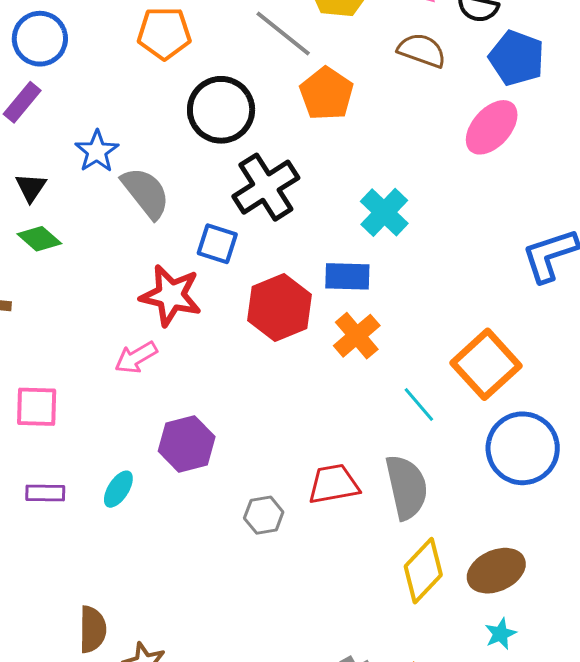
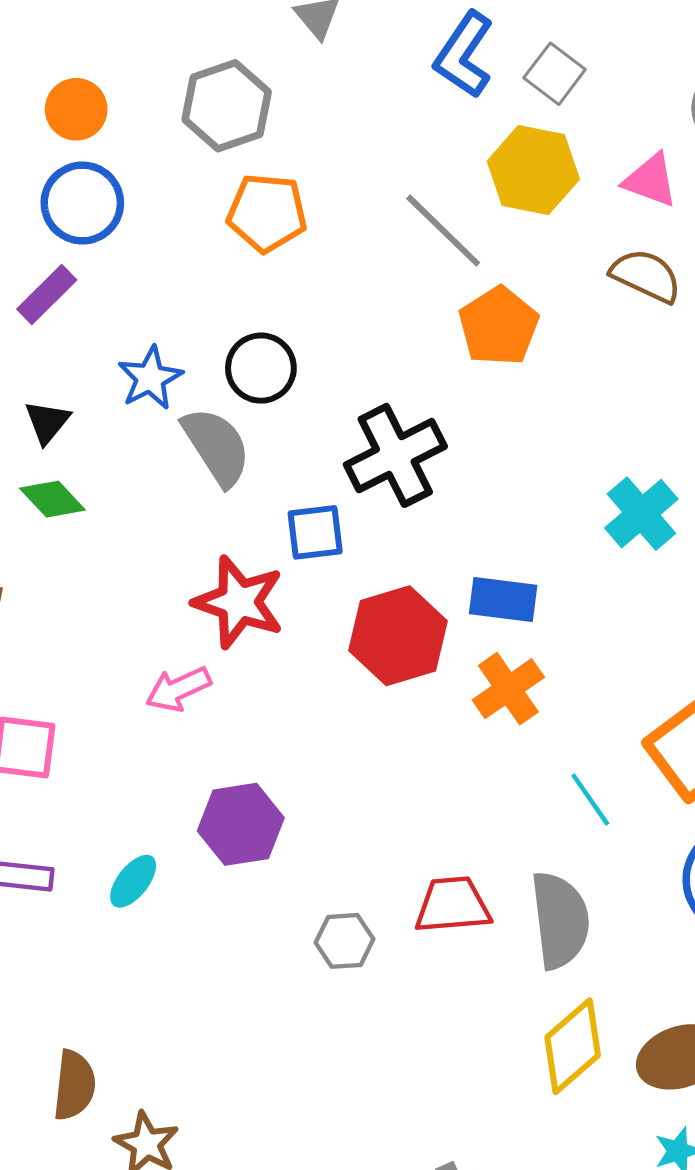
black circle: (221, 110) -> (261, 368), moved, size x0.7
cyan cross: (384, 212) -> (641, 514), moved
blue square: (217, 244) -> (315, 532), turned -30

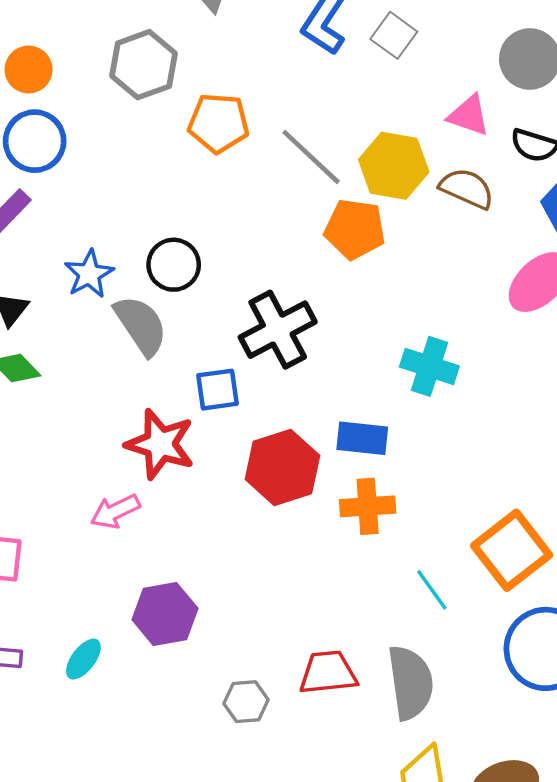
yellow hexagon: (533, 170) -> (394, 166), moved
orange pentagon: (267, 213) -> (219, 123), moved
orange pentagon: (499, 326) -> (355, 229), turned -30
cyan cross: (641, 514) -> (429, 366), moved, turned -30
orange cross: (508, 689) -> (368, 506), turned 32

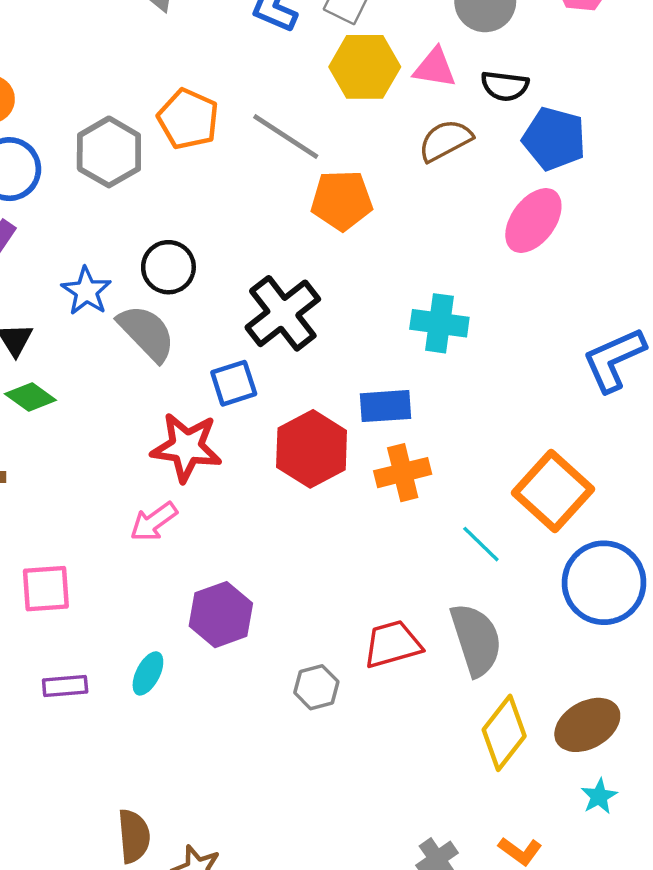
gray hexagon: (144, 65) -> (109, 152), moved
orange pentagon: (219, 123) -> (188, 119), turned 30
yellow hexagon: (394, 166) -> (365, 67), moved
brown semicircle: (467, 188) -> (445, 140), turned -42

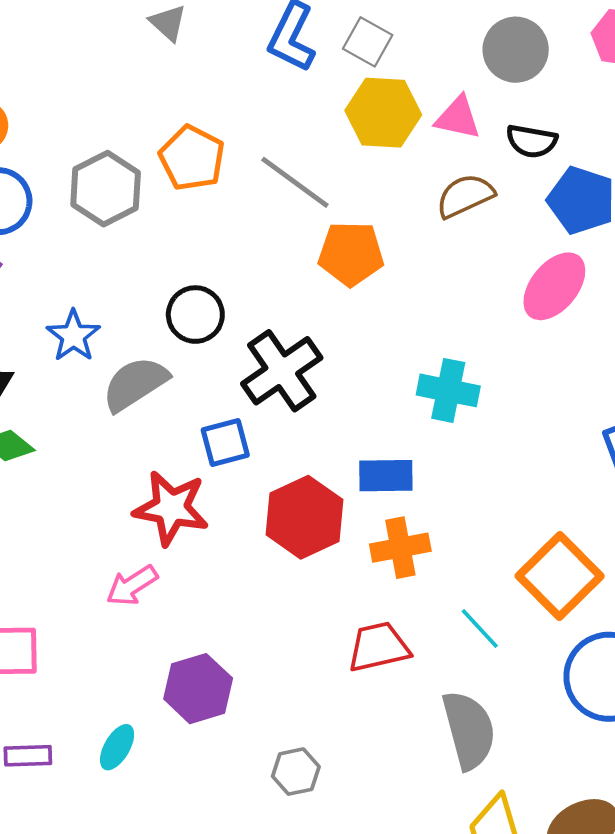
black circle: (168, 267) -> (195, 315), moved
gray semicircle: (147, 333) -> (135, 384), turned -82
red trapezoid: (393, 644) -> (378, 647), moved

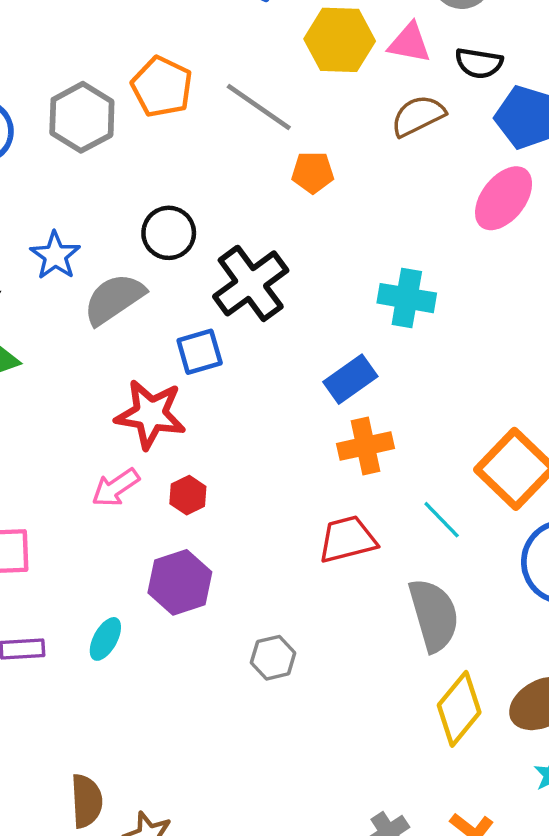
orange pentagon: (351, 254) -> (313, 172), size x0.7
blue rectangle: (386, 476) -> (350, 379), turned -33
red hexagon: (305, 517) -> (188, 495), moved, size x0.5

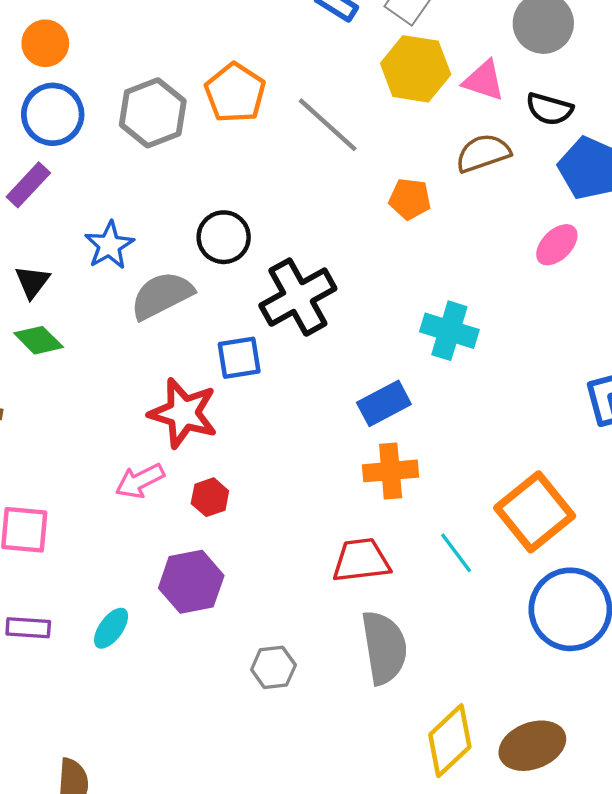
orange pentagon: (313, 172) -> (410, 199), moved
pink ellipse: (504, 198) -> (557, 245), size x0.7
gray semicircle: (434, 615) -> (384, 648), moved

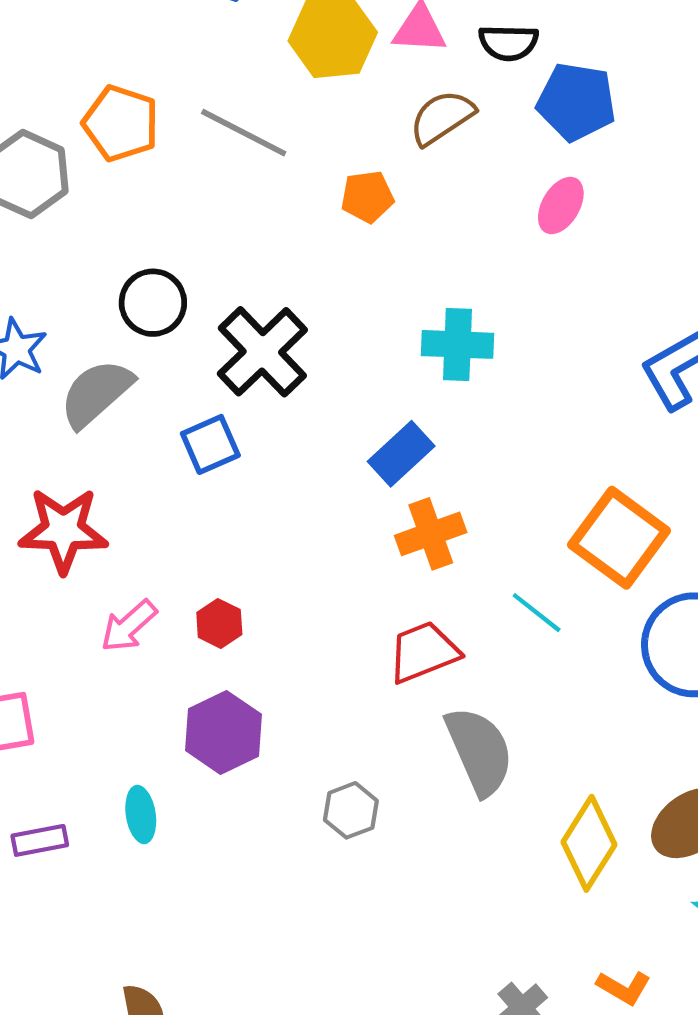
red star: (183, 413) -> (63, 530), moved
cyan ellipse: (111, 628) -> (141, 814), turned -30

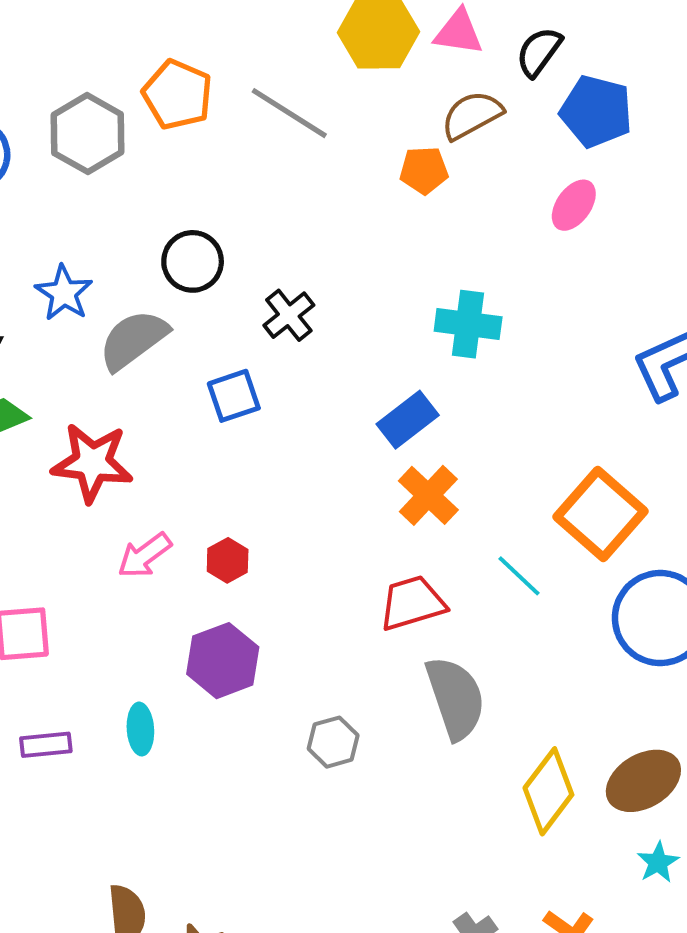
black semicircle: (508, 43) -> (539, 52), turned 120
orange pentagon: (367, 197) -> (424, 170), moved
black cross: (262, 352) -> (289, 315), size x0.6
orange cross: (431, 534) -> (428, 495), turned -32

